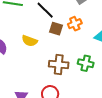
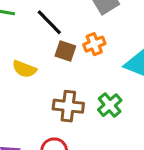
green cross: (86, 63) -> (110, 105), turned 35

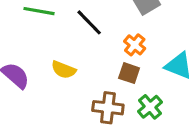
orange cross: (94, 44) -> (135, 45), turned -30
brown square: (65, 51) -> (129, 73), moved

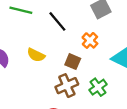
brown square: (129, 73) -> (73, 62), moved
brown cross: (108, 108) -> (67, 86), turned -35

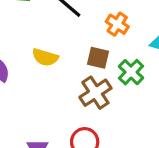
green cross: (98, 87) -> (131, 72), moved

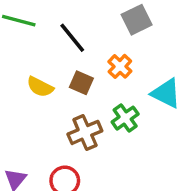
brown square: (98, 58) -> (81, 83), moved

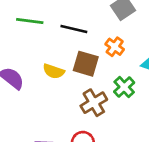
black line: (72, 38) -> (74, 29), turned -30
brown square: (81, 83) -> (86, 64), size x1.4

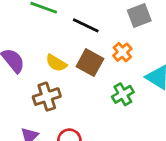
brown cross: (94, 103) -> (47, 97), moved

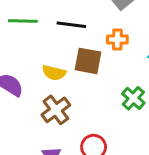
orange cross: (122, 52) -> (117, 40), turned -30
green cross: (123, 94) -> (133, 98), moved

